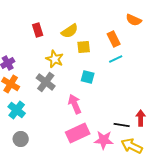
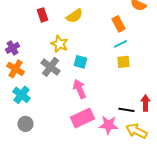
yellow square: (84, 47) -> (123, 62), moved
cyan square: (88, 77) -> (80, 62), moved

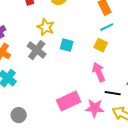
yellow square: (123, 62) -> (101, 45), moved, turned 32
pink arrow: (79, 89) -> (99, 72), moved
gray circle: (25, 124) -> (19, 115), moved

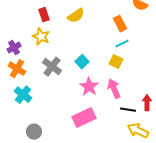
yellow star: (46, 27) -> (41, 37), moved
cyan square: (67, 45) -> (82, 62), turned 32
pink star: (95, 108) -> (89, 87), moved, turned 30

